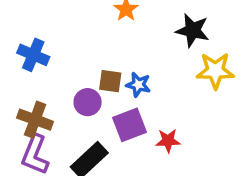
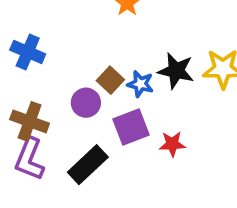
black star: (193, 30) -> (176, 71), moved
brown square: (110, 81) -> (110, 80), turned 35

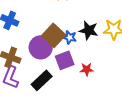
brown square: (110, 80) -> (54, 35), size x1.6
purple circle: (86, 103) -> (41, 47), size x1.5

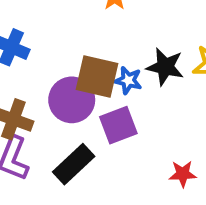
brown square: (54, 35) -> (97, 77), turned -30
red star: (87, 69) -> (183, 174), moved

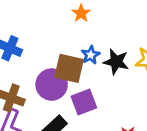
blue star: (128, 80) -> (91, 55), moved, turned 30

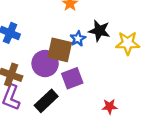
black star: (116, 62) -> (99, 31), moved

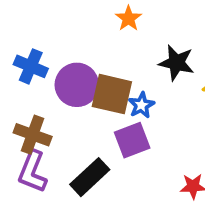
blue star: (78, 39) -> (141, 105), moved
purple circle: (45, 64) -> (77, 85), moved

